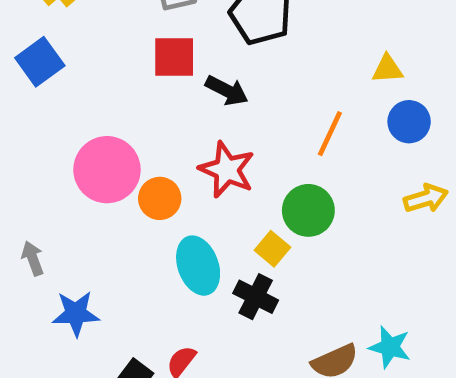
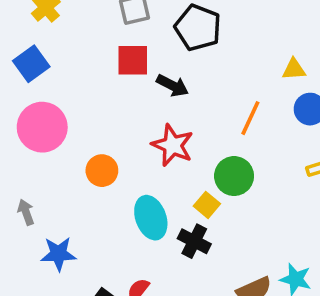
pink circle: (107, 170) -> (42, 127), moved
orange circle: (160, 198) -> (102, 171), moved

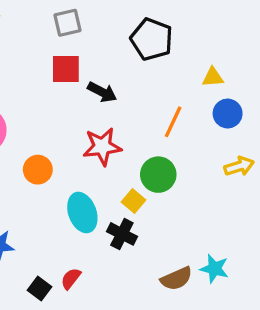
black pentagon: (198, 28) -> (152, 39), moved
red star: (173, 145) -> (102, 147), turned -30

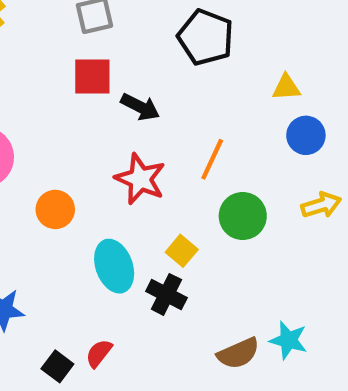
orange line: (173, 122) -> (212, 159), moved
red star: (102, 147) -> (140, 179), turned 30
green circle: (158, 175) -> (243, 216), moved

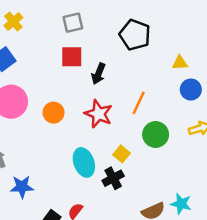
black arrow: (140, 107) -> (98, 74), turned 85
orange circle: (55, 209) -> (54, 113), moved
black cross: (166, 294) -> (113, 178), turned 35

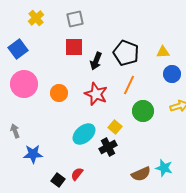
yellow cross: (13, 21) -> (36, 18), moved
black pentagon: (135, 35) -> (126, 53), moved
cyan ellipse: (84, 162) -> (84, 134), turned 70

